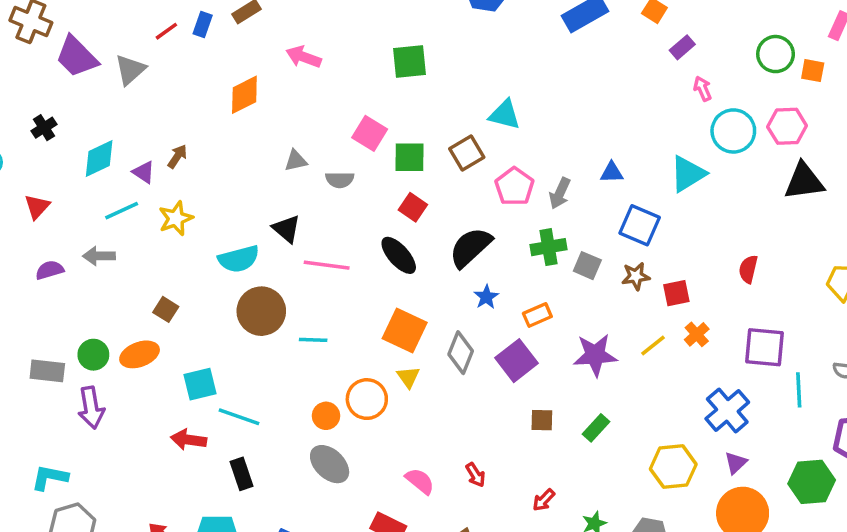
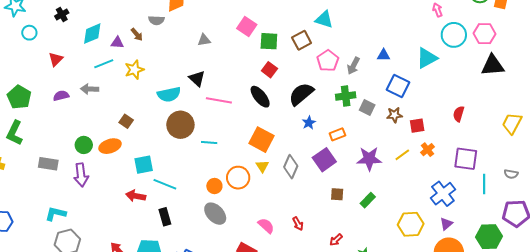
brown arrow: (177, 156) -> (137, 34), turned 104
purple triangle: (144, 172) -> (117, 43), turned -32
gray semicircle: (340, 180) -> (156, 20), moved
gray diamond: (461, 353) -> (291, 167), moved
gray rectangle: (47, 371) -> (48, 164), moved

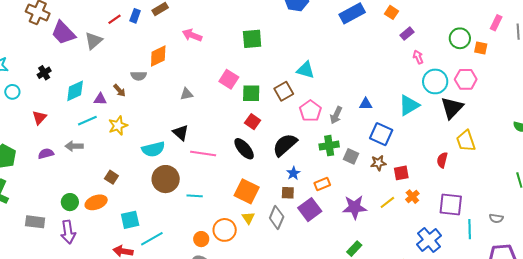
black triangle: (493, 65) -> (452, 108), moved, turned -40
yellow trapezoid: (512, 123) -> (466, 141), moved, turned -45
cyan line: (165, 184) -> (152, 239), turned -50
brown square: (337, 194) -> (288, 193), moved

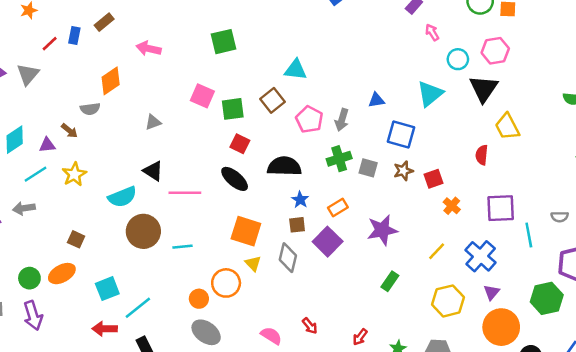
cyan circle: (435, 81) -> (458, 59), size x0.7
black semicircle: (285, 145) -> (284, 166), turned 52
yellow line: (387, 202) -> (437, 251), moved

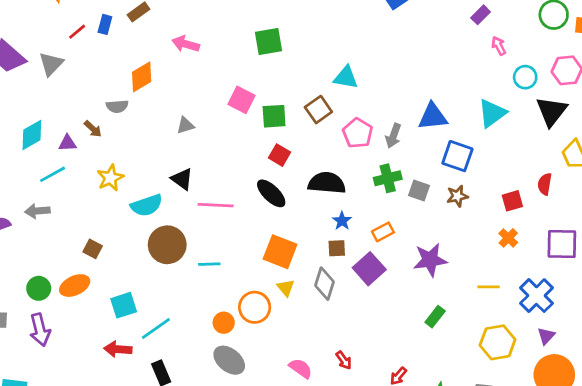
blue triangle: (376, 100) -> (433, 117), size x1.6
yellow star: (74, 174) -> (110, 178), moved
red square: (433, 179) -> (512, 201), moved
yellow line: (437, 251) -> (489, 287), turned 42

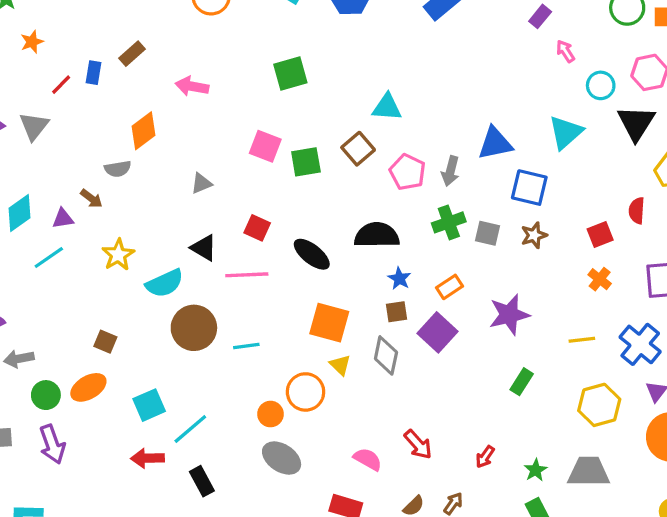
red square: (280, 155) -> (257, 228), moved
gray arrow: (37, 211) -> (19, 359), moved
red arrow: (344, 360) -> (418, 444), size x1.4

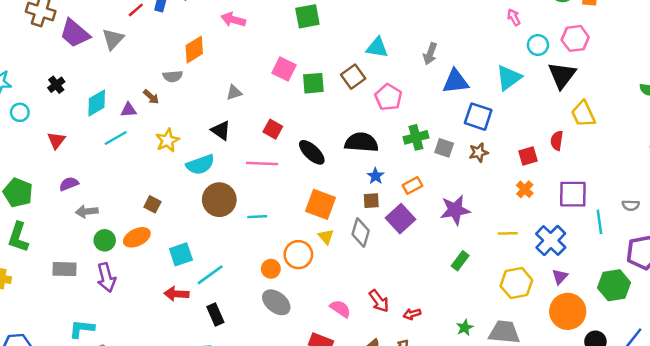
gray arrow: (450, 171) -> (430, 54), moved
black triangle: (204, 248) -> (221, 130), moved
red arrow: (485, 457) -> (412, 314), moved, turned 35

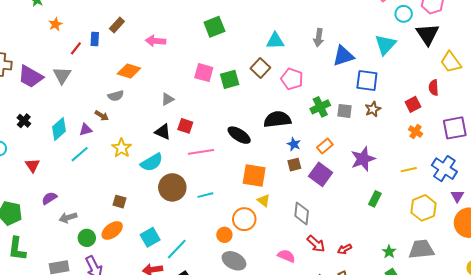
orange diamond: (194, 50) -> (129, 71), turned 60
red square: (273, 129) -> (185, 126), moved
gray diamond: (361, 233) -> (302, 213), moved

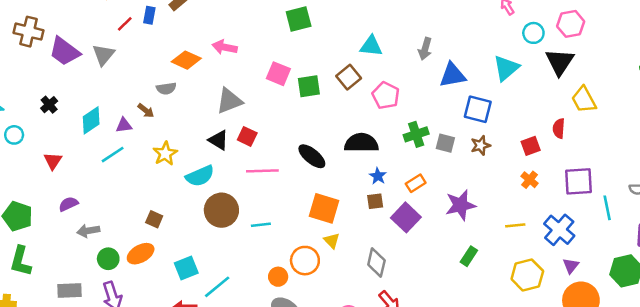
pink arrow: (155, 41) -> (225, 47), moved
gray triangle: (167, 99) -> (229, 101), size x1.6

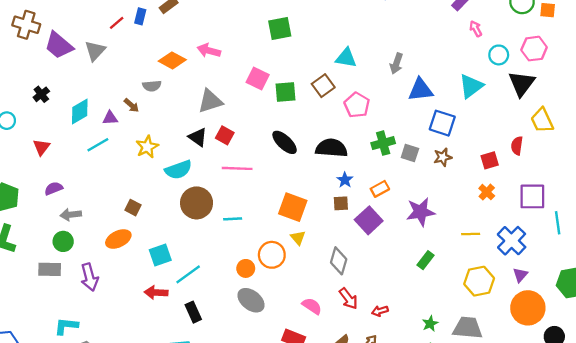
black ellipse: (312, 156) -> (285, 142), moved
green circle: (108, 259) -> (63, 241), moved

